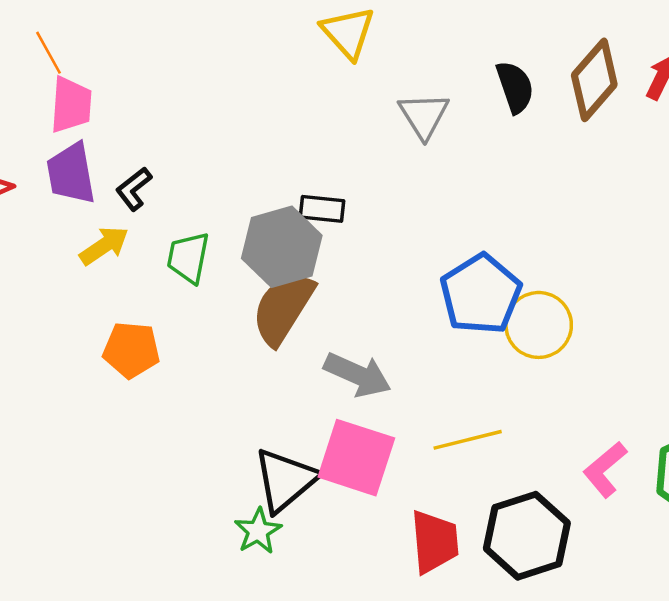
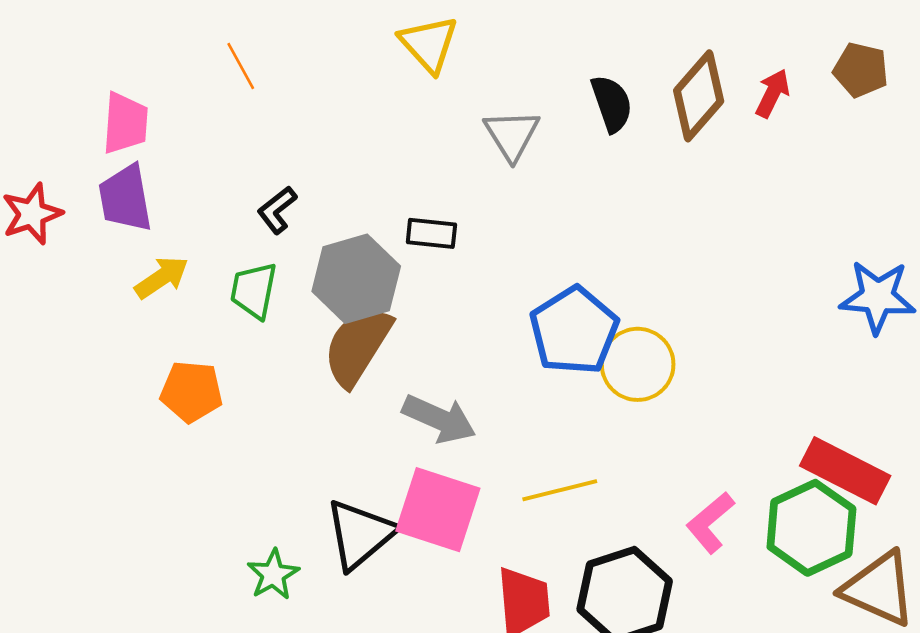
orange line: (49, 53) -> (241, 66), moved
black L-shape: (134, 189) -> (277, 210), moved
black rectangle: (322, 209) -> (431, 233), moved
green star: (258, 531) -> (273, 574), moved

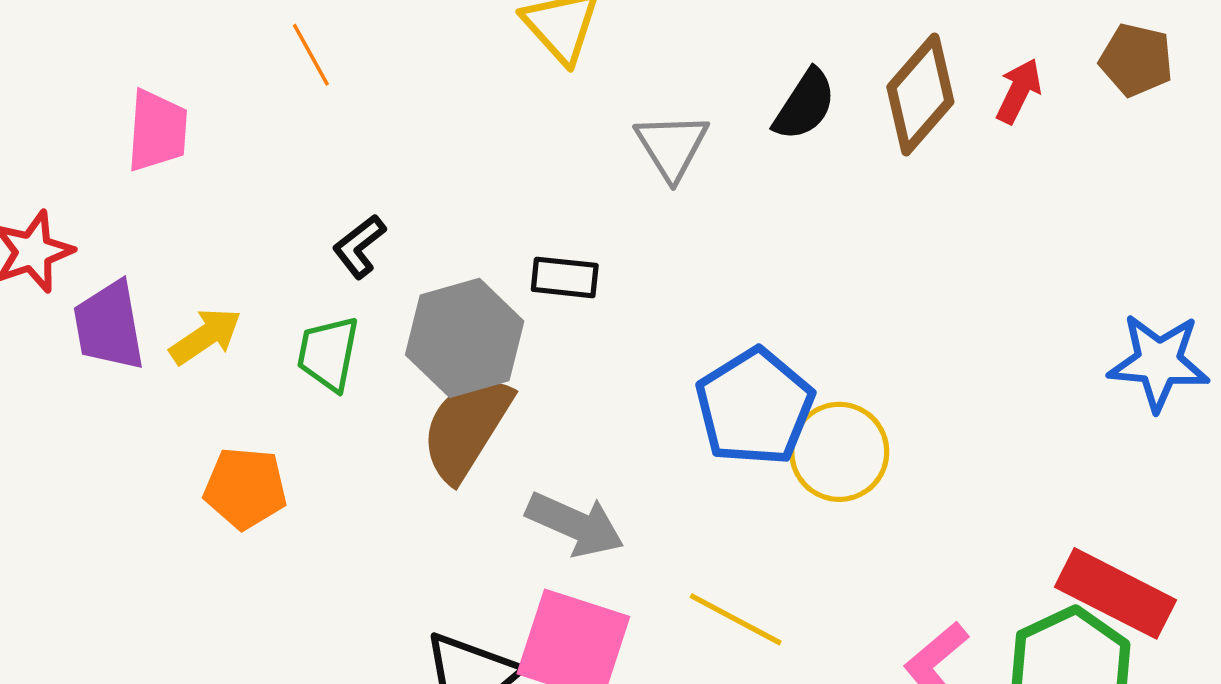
black semicircle: (612, 104) -> (805, 105), turned 52
purple trapezoid: (125, 198) -> (109, 326), moved
yellow line: (560, 490) -> (736, 619), turned 42

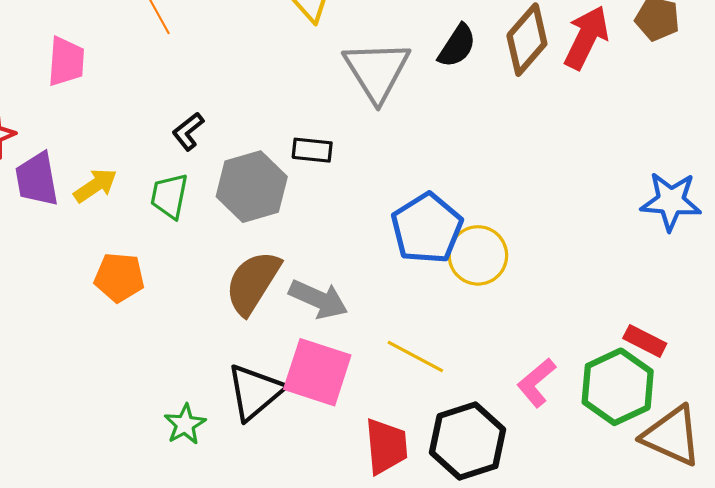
red arrow: (1019, 91) -> (586, 37), size x1.6
gray triangle: (672, 146) -> (377, 71), size x1.5
brown semicircle: (466, 428) -> (253, 283), moved
red rectangle: (1115, 593) -> (645, 341), size x0.6

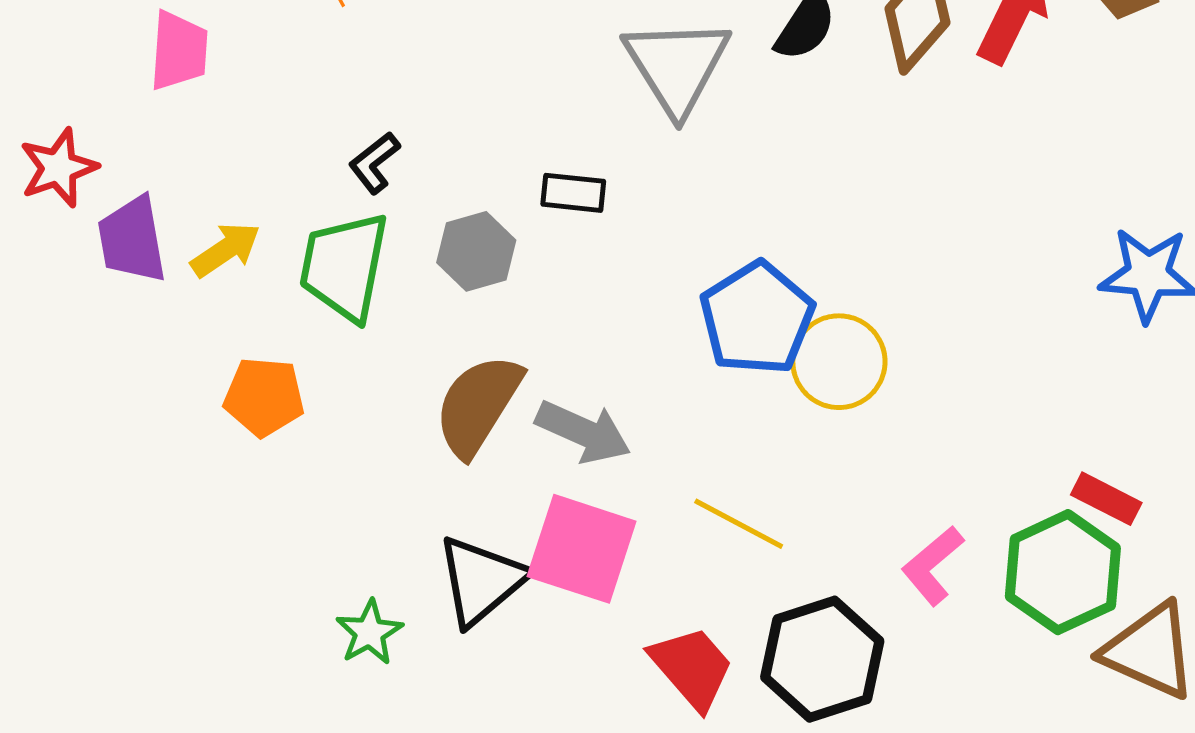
gray hexagon: (252, 187) -> (476, 251), size x0.7
green trapezoid: (169, 196) -> (344, 266), size x1.5
red trapezoid: (386, 446) -> (692, 667), turned -36

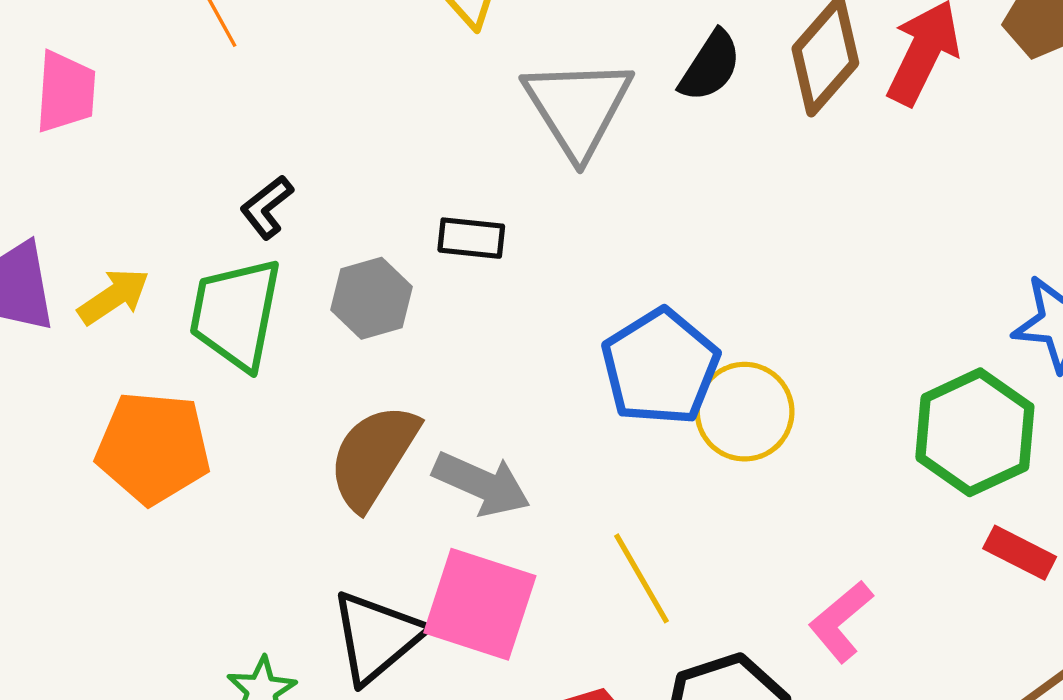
orange pentagon: (264, 397) -> (153, 448), size x1.4
yellow line: (739, 524) -> (641, 578), turned 32
green hexagon: (1063, 572) -> (975, 432), moved

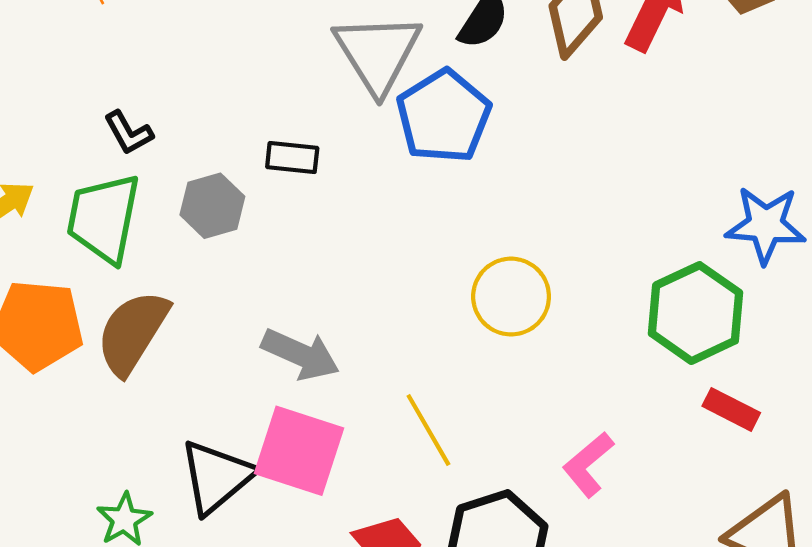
black L-shape: (267, 207) -> (128, 133), turned -81
blue pentagon: (660, 367) -> (444, 116), moved
brown semicircle: (373, 456) -> (133, 332), moved

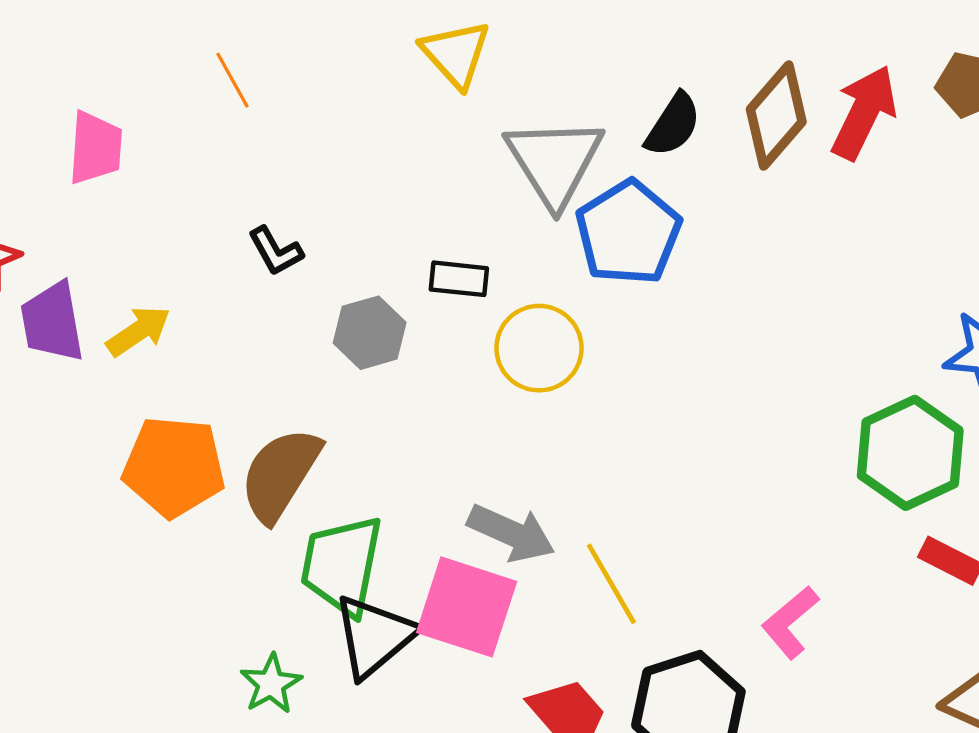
green trapezoid: (104, 218) -> (342, 565), moved
yellow circle: (511, 297) -> (539, 348), moved
gray arrow: (300, 354) -> (511, 533), moved

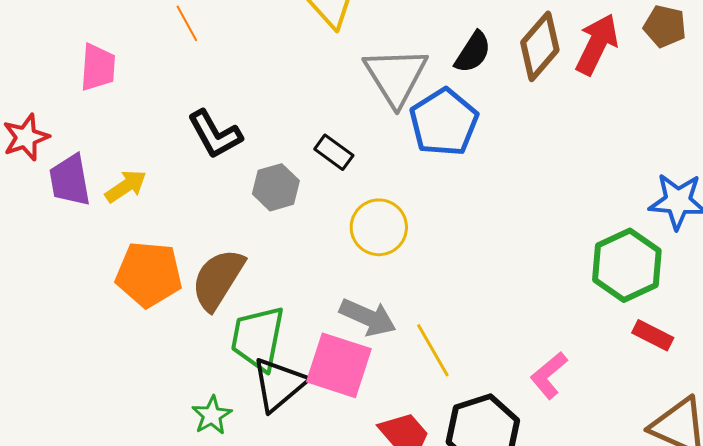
black L-shape: (276, 251) -> (215, 134), size x1.5
black rectangle: (459, 279) -> (334, 152), turned 30
yellow circle: (539, 348) -> (379, 227), moved

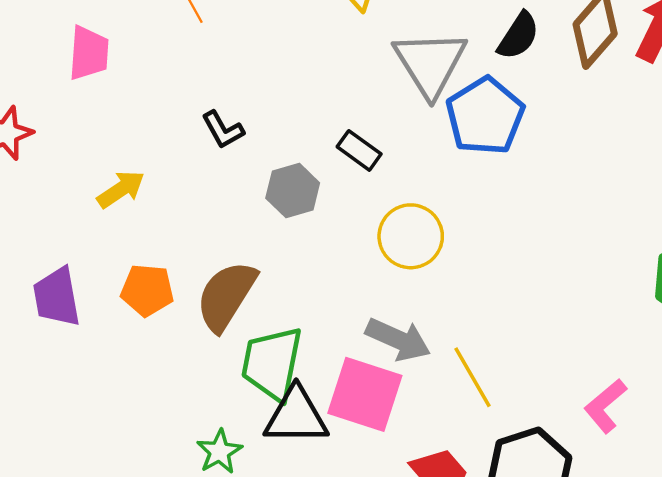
black L-shape: (215, 134) -> (223, 130), size x0.7
purple trapezoid: (70, 180) -> (57, 297), moved
orange pentagon: (149, 274) -> (147, 290), size x0.7
black triangle: (279, 384) -> (296, 416), turned 40

